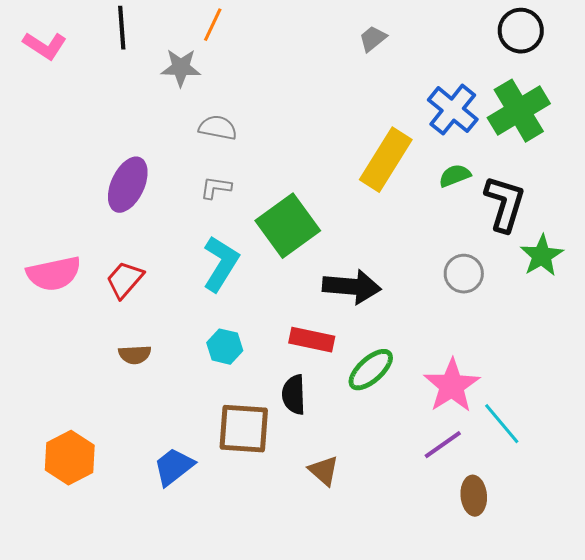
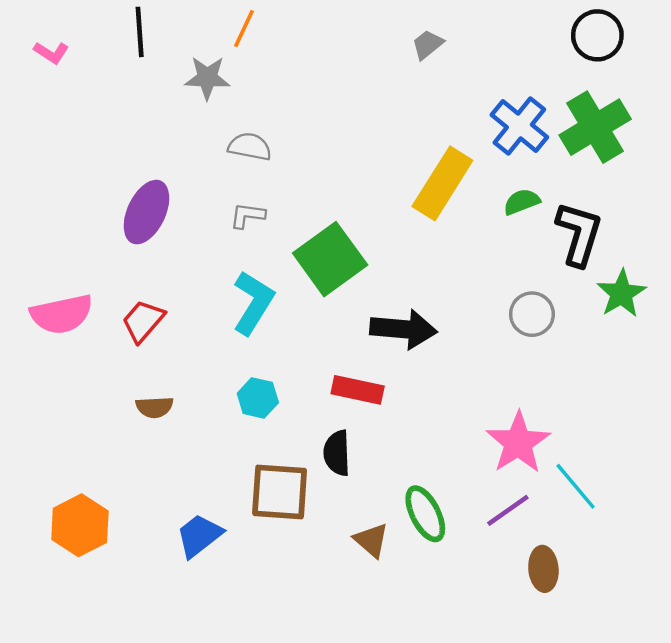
pink L-shape: (45, 46) -> (51, 53), size x0.7
green ellipse: (371, 370) -> (425, 514), moved, turned -75

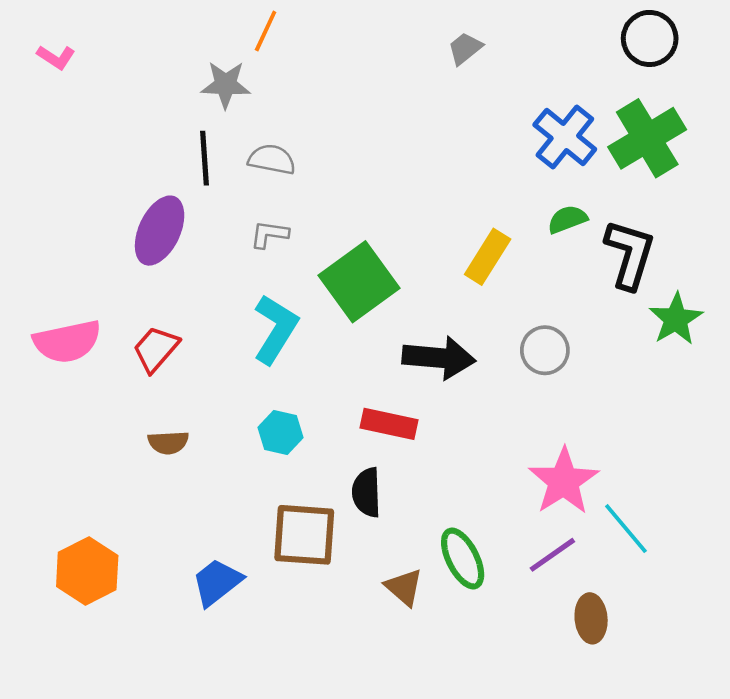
black line: (140, 32) -> (204, 158), moved
yellow rectangle: (442, 183) -> (488, 257), moved, size x0.7
gray circle: (532, 314) -> (545, 350), moved

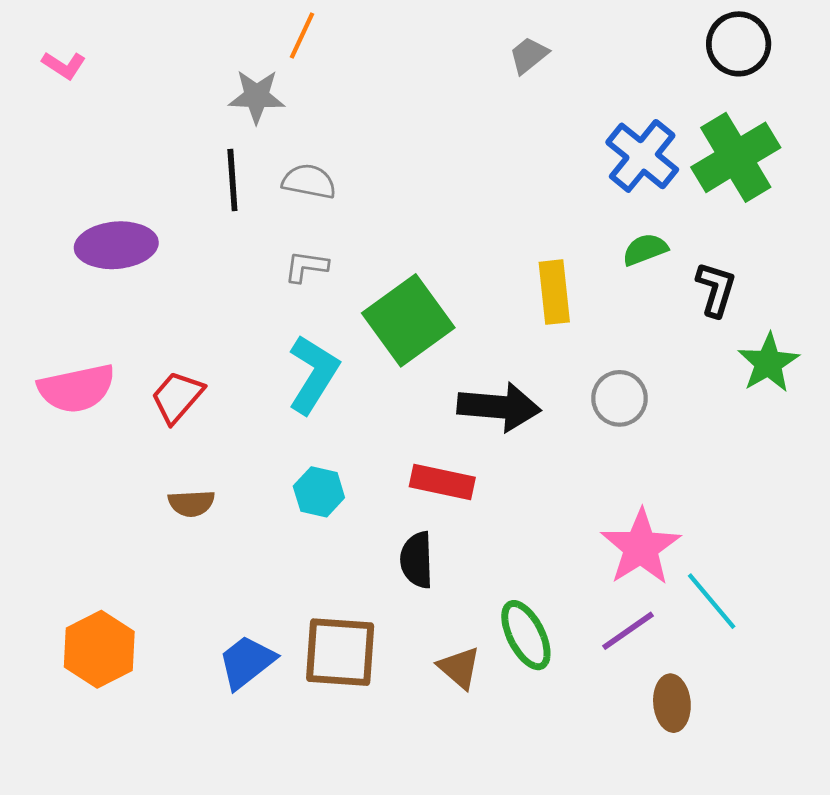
purple ellipse: (160, 231) -> (116, 245), moved, turned 60
black L-shape: (630, 254) -> (716, 289), size x0.7
yellow rectangle: (488, 257) -> (554, 292), turned -38
brown square: (304, 535) -> (340, 652), moved

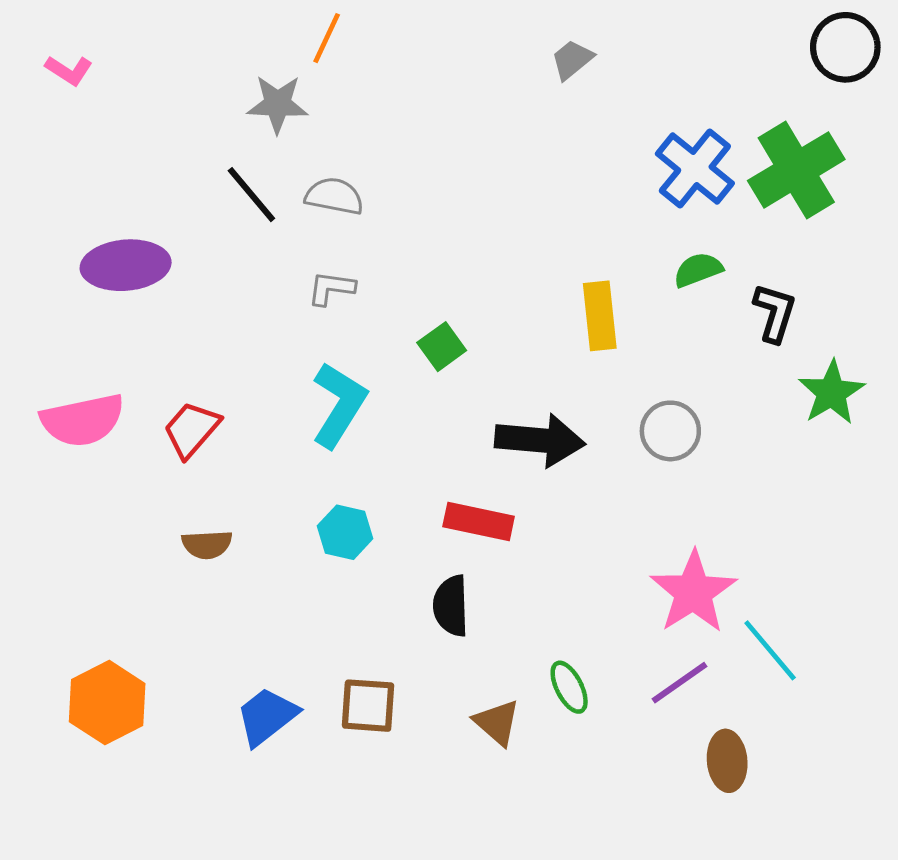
black circle: (739, 44) -> (845, 47), moved
black line: (232, 180) -> (251, 195), turned -36
green square: (408, 320) -> (442, 347), size x0.5
green ellipse: (526, 635) -> (569, 687), size x0.7
brown square: (340, 652) -> (368, 706), size x0.7

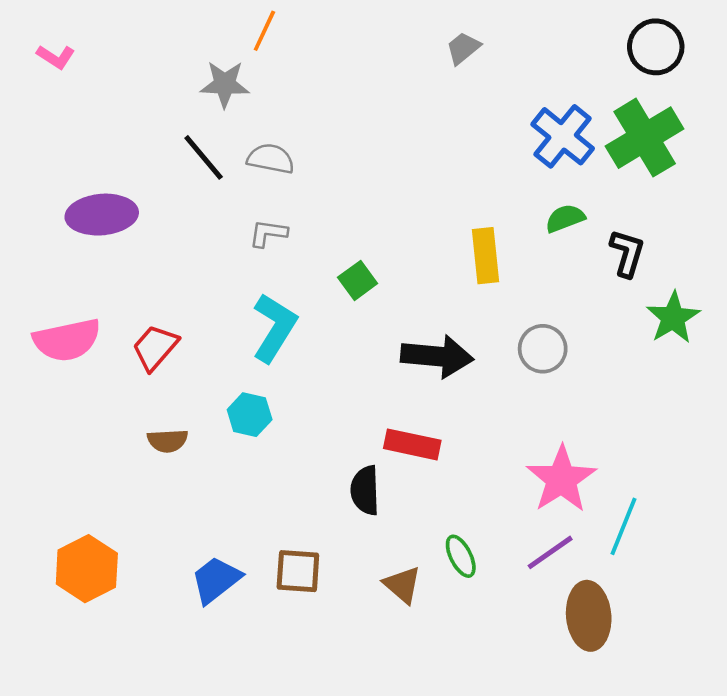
black circle: (845, 47) -> (656, 47), moved
red rectangle: (479, 521) -> (412, 444), moved
cyan hexagon: (345, 532) -> (250, 415), moved
cyan line: (770, 650) -> (623, 526), turned 62
brown ellipse: (727, 761) -> (589, 616), size x1.4

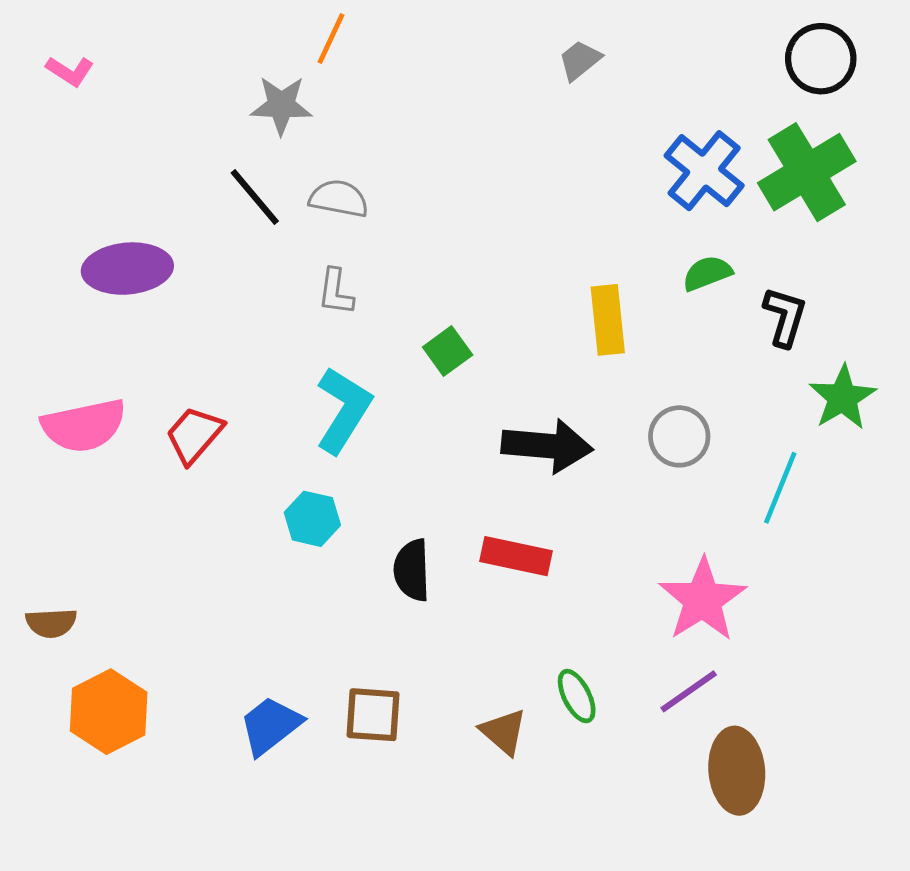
gray L-shape: (268, 233) -> (336, 292), turned -90
brown semicircle: (168, 441) -> (51, 623), moved
black semicircle: (365, 490) -> (412, 570), moved
cyan line: (623, 526) -> (780, 488), moved

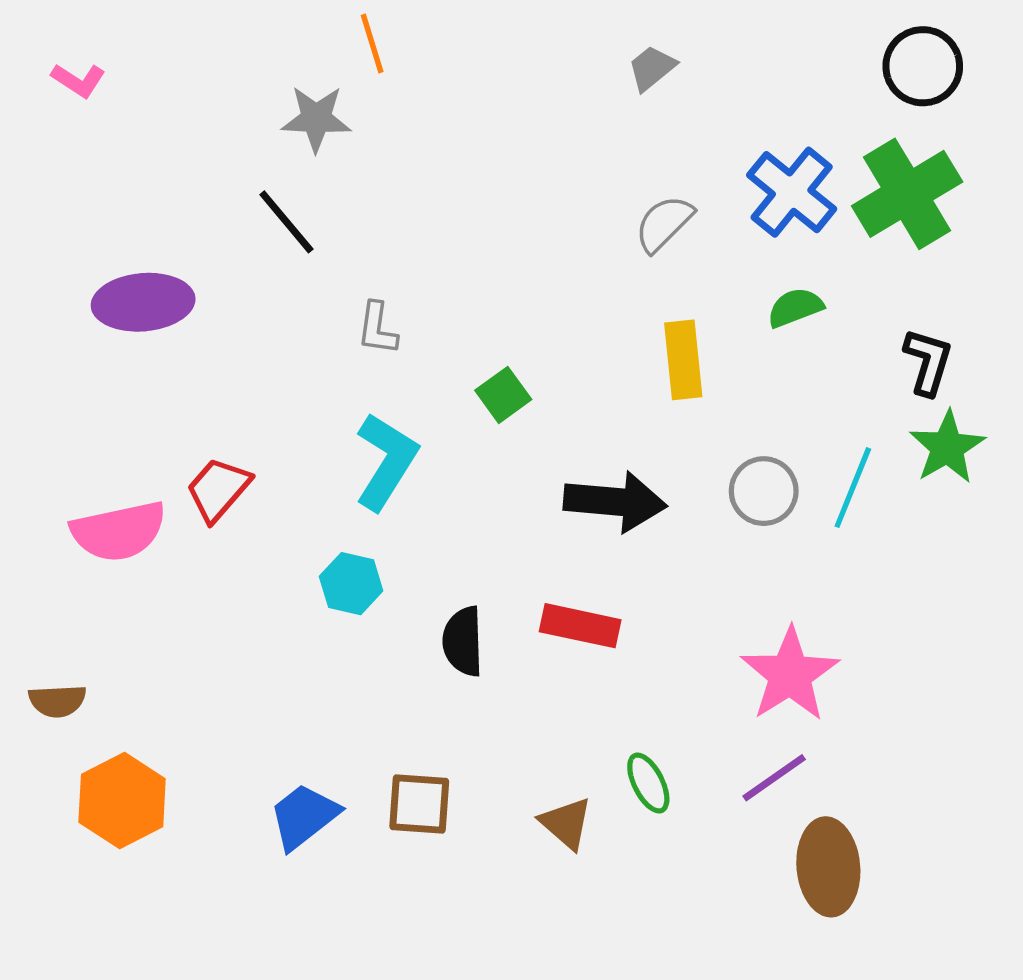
orange line: (331, 38) -> (372, 44), turned -42
gray semicircle: (339, 199) -> (664, 224), moved, turned -56
black L-shape: (785, 317) -> (928, 362), moved
pink semicircle: (84, 426) -> (119, 531), moved
cyan line: (780, 488) -> (853, 488), moved

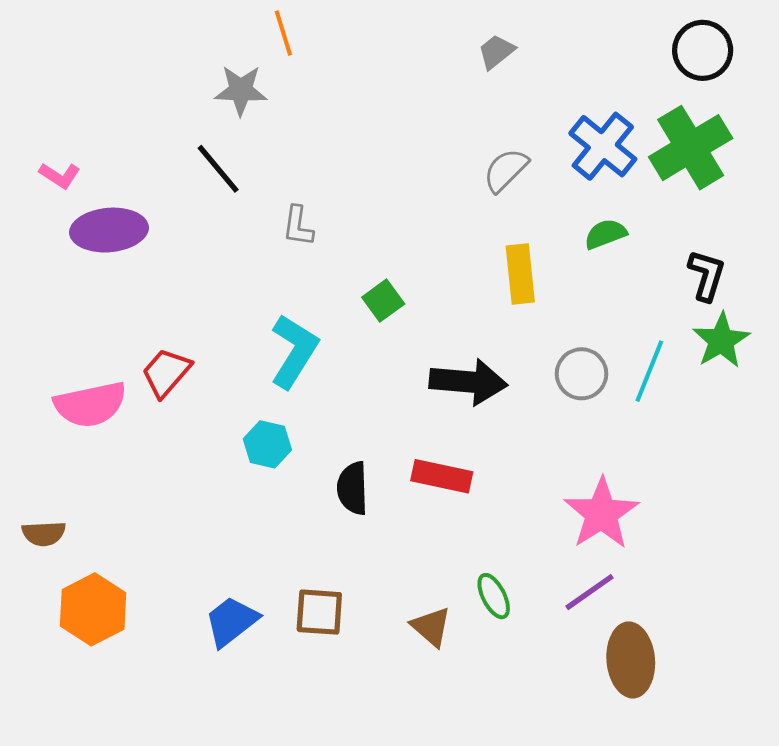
pink L-shape: (78, 80) -> (60, 175), moved
gray L-shape: (377, 328) -> (298, 226), moved

